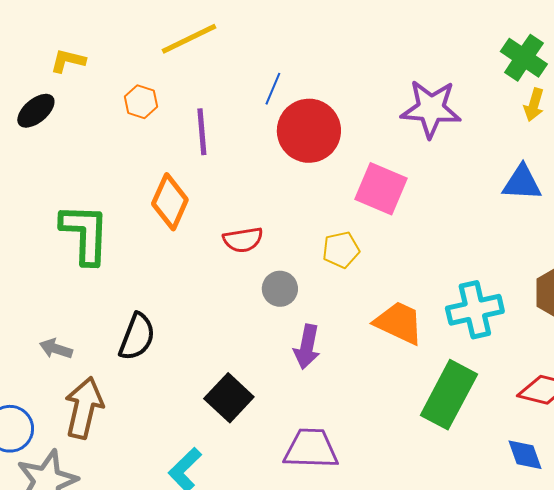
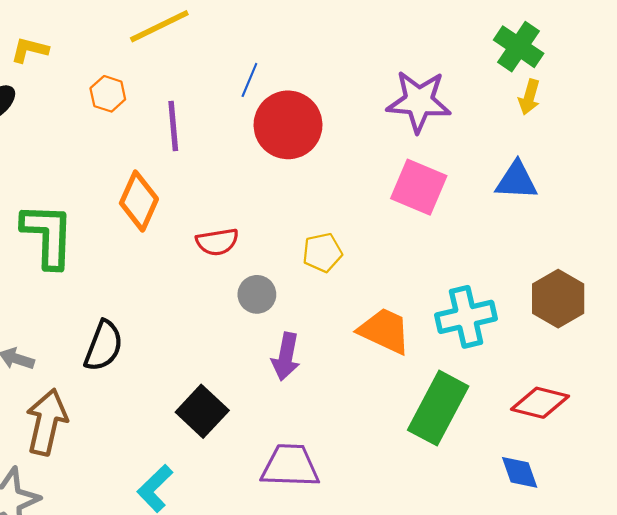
pink square: (381, 189) -> (419, 187), moved

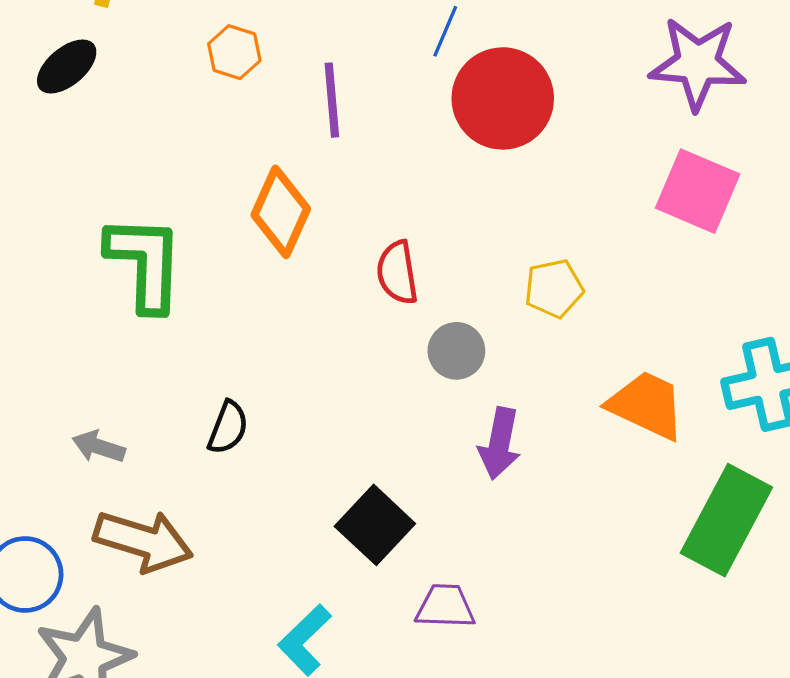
red semicircle: (217, 242) -> (397, 273), turned 90
black semicircle: (104, 346) -> (228, 428), size x0.7
brown arrow: (47, 422) -> (143, 541), turned 94
purple trapezoid: (290, 466) -> (445, 606), moved, size x0.7

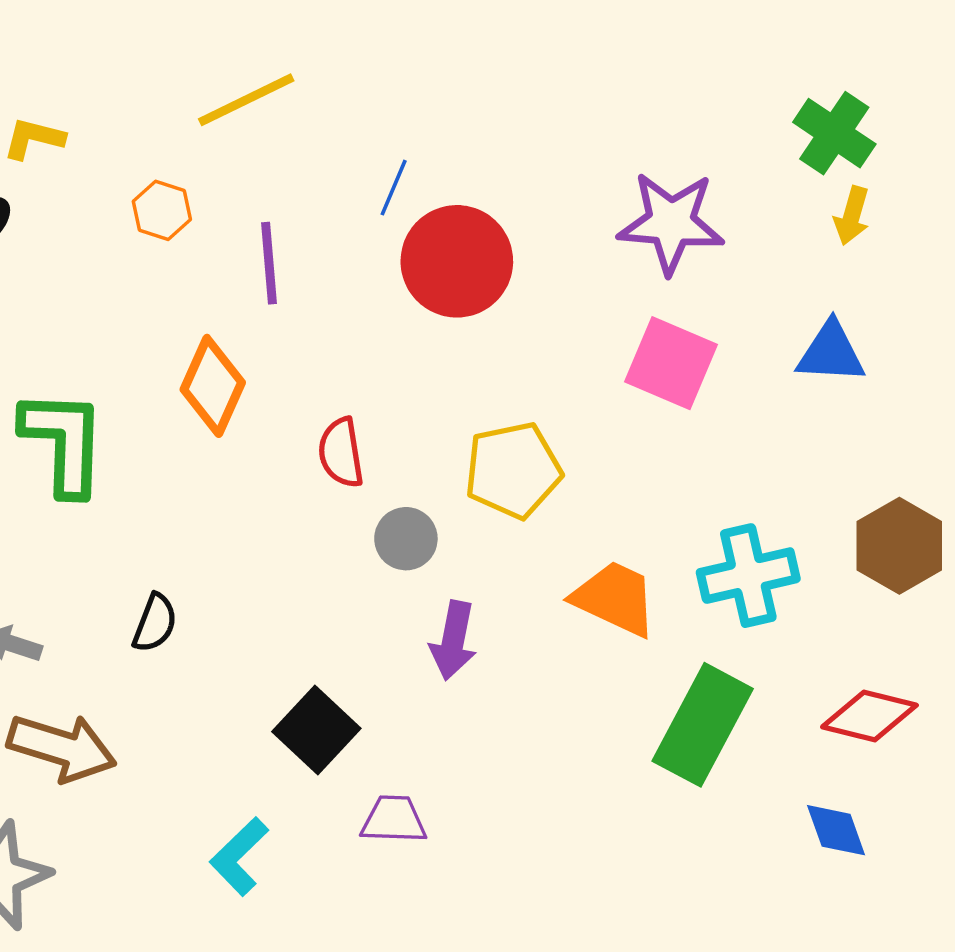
yellow pentagon: (554, 289) -> (513, 470), size x1.5

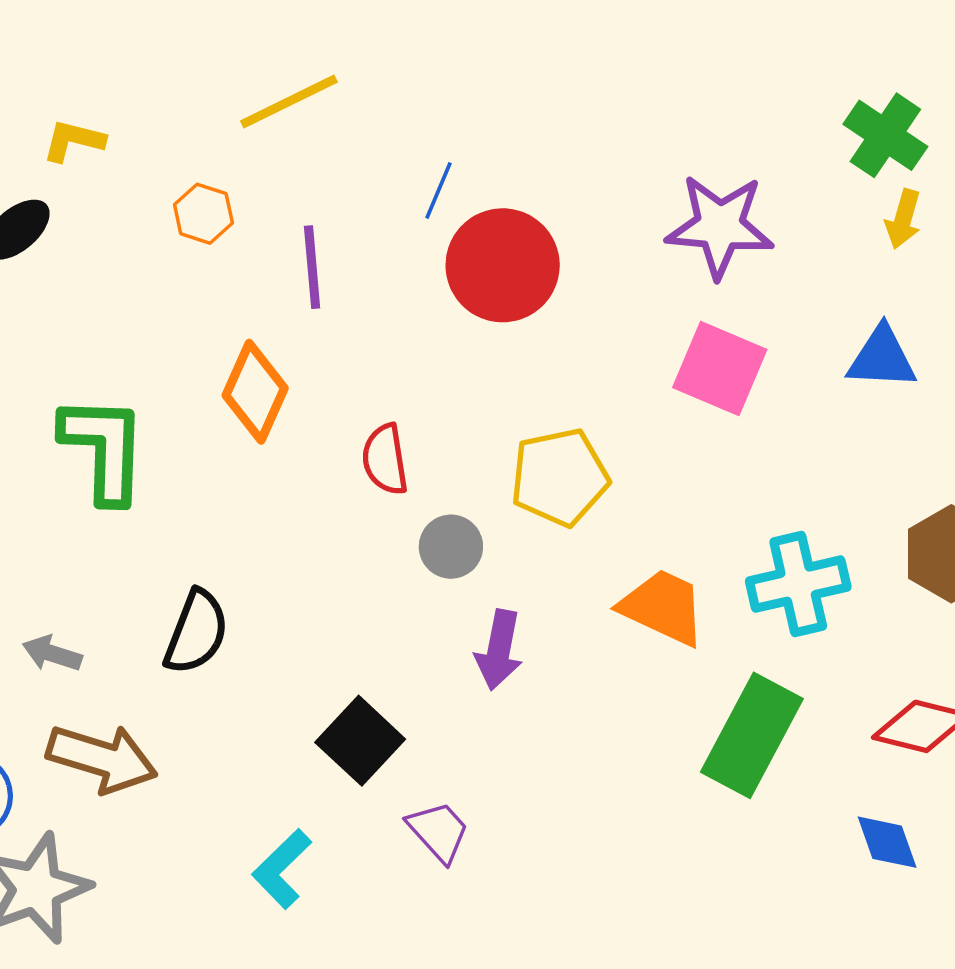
black semicircle: (155, 623) -> (196, 632), size x1.4
purple trapezoid: (394, 820) -> (438, 832), turned 46

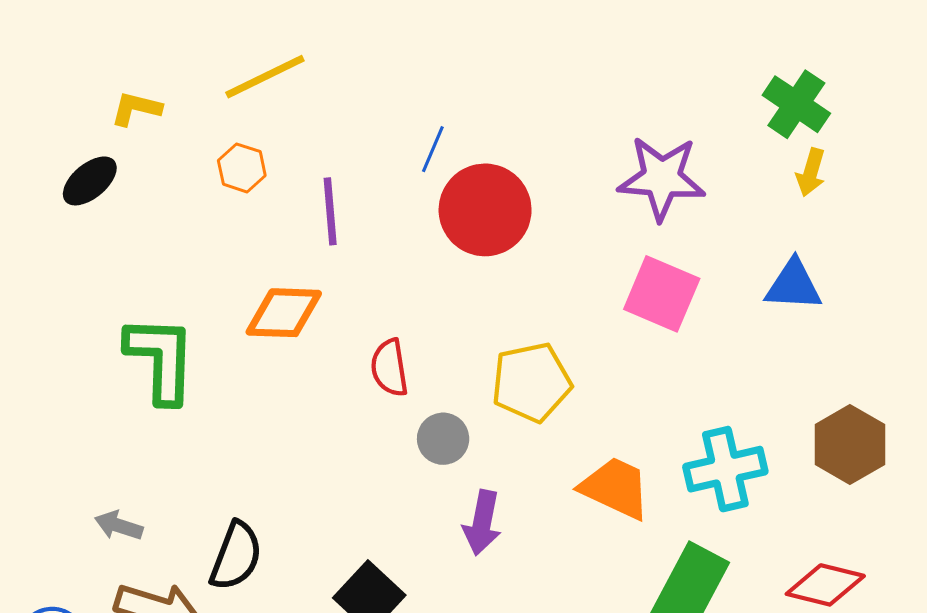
yellow line: (289, 101) -> (265, 77), moved
orange diamond: (255, 392) -> (284, 313), turned 68
black semicircle: (196, 632) -> (236, 556), moved

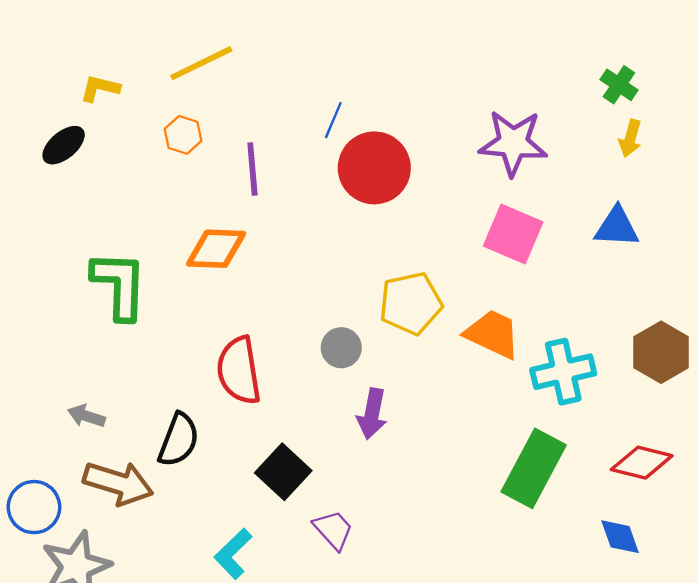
green cross: (796, 104) -> (619, 85), size x0.7
red semicircle: (389, 368) -> (239, 370), moved, size x1.5
orange trapezoid: (615, 488) -> (493, 334), moved

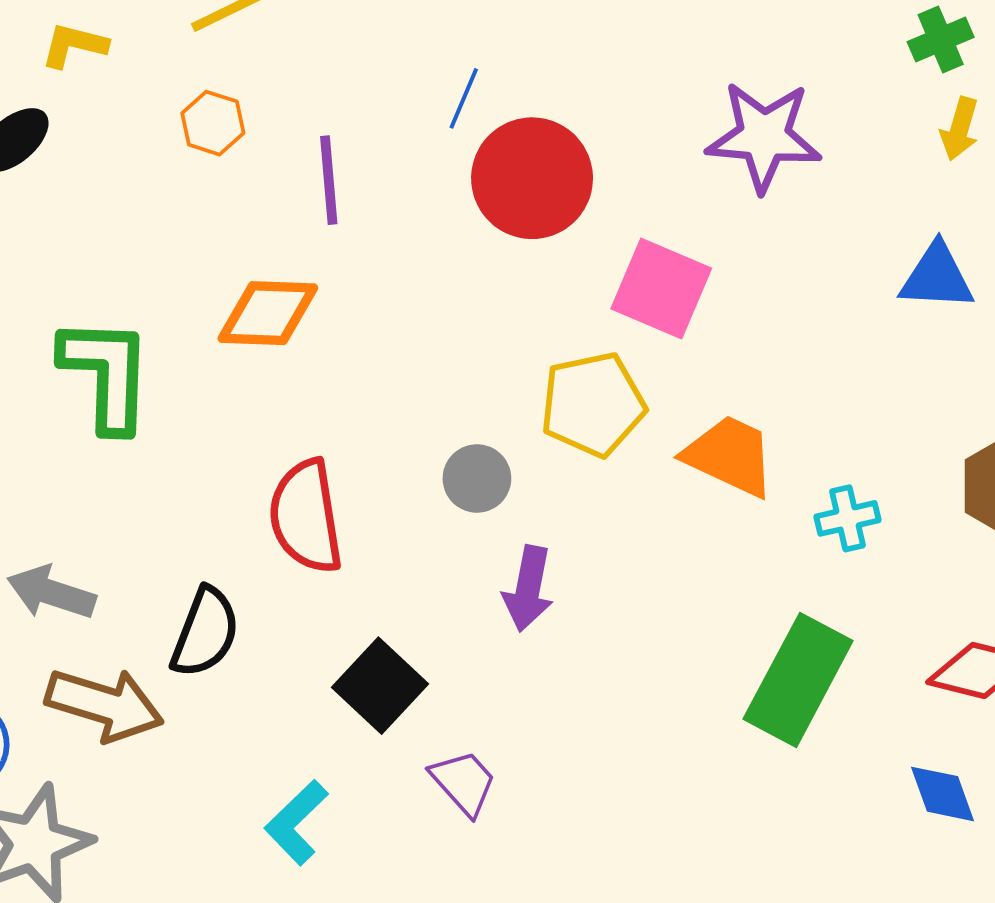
green cross: (619, 85) -> (941, 39), turned 33
pink square: (513, 234) -> (661, 288), moved
cyan cross: (563, 372) -> (848, 518), size x0.6
gray arrow: (86, 416) -> (51, 593), size x1.4

